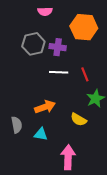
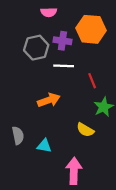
purple cross: (58, 47) -> (62, 41), moved
white line: (59, 72) -> (64, 66), moved
orange arrow: (45, 107) -> (49, 100), moved

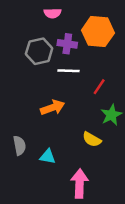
red line: (92, 81) -> (99, 87), turned 56

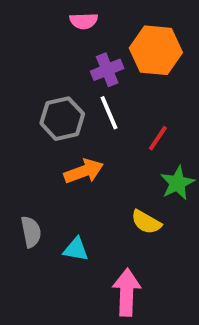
purple cross: (67, 44) -> (107, 70), turned -30
gray hexagon: (39, 51) -> (62, 119), moved
white line: (69, 71) -> (109, 113), turned 65

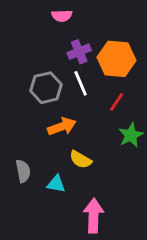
orange hexagon: (156, 50) -> (117, 59), moved
yellow semicircle: (146, 222) -> (81, 160), moved

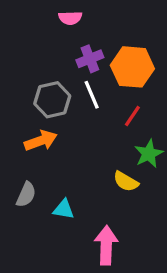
orange arrow: (62, 126) -> (41, 141), moved
yellow semicircle: (81, 160) -> (126, 181), moved
gray semicircle: (23, 171) -> (26, 195), turned 35

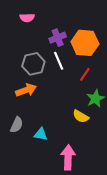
pink semicircle: (70, 18) -> (27, 18), moved

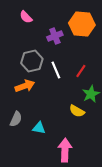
pink semicircle: (27, 18) -> (26, 17), turned 48
orange hexagon: (85, 43) -> (82, 24), moved
white line: (59, 61) -> (56, 70), moved

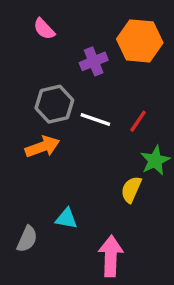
white line: (56, 70) -> (95, 119), turned -48
yellow semicircle: (77, 111) -> (131, 189), turned 84
gray semicircle: (16, 119) -> (27, 239), moved

